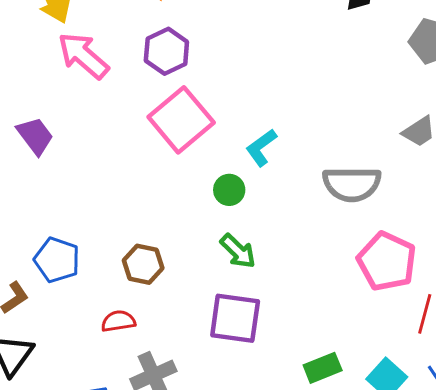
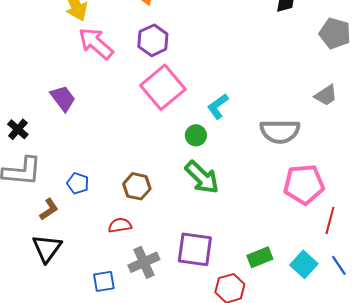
green arrow: (238, 251) -> (202, 177), size x1.4
blue pentagon: (57, 260) -> (78, 183), size x0.7
pink pentagon: (387, 261) -> (304, 184), turned -30
purple square: (235, 318) -> (195, 249), moved

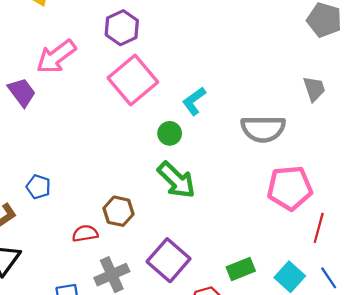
pink arrow: (96, 43) -> (56, 57), moved, turned -78
gray trapezoid: (326, 95) -> (314, 89), turned -75
brown hexagon: (137, 186) -> (118, 211), moved
purple square: (195, 249) -> (169, 260), turned 33

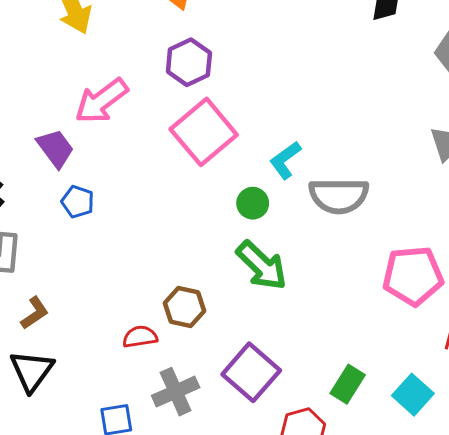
gray semicircle: (263, 129) -> (339, 196), moved
blue pentagon: (38, 187) -> (78, 202), moved
green rectangle: (241, 269) -> (348, 384), turned -36

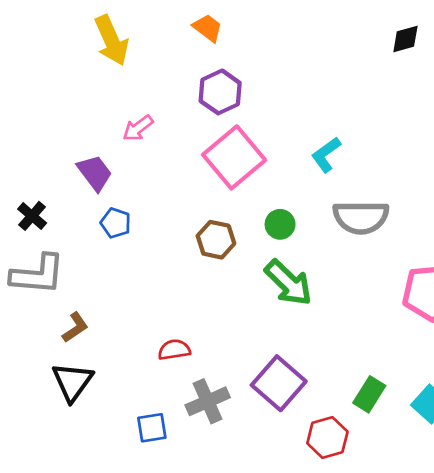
pink arrow: (101, 101) -> (138, 128), size x0.6
cyan L-shape: (285, 160) -> (326, 155), moved
brown hexagon: (184, 307) -> (216, 240), moved

